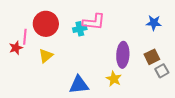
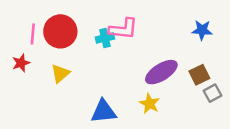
pink line: (25, 37) -> (33, 34), moved
purple ellipse: (123, 55) -> (161, 72), turned 55

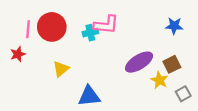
yellow triangle: (60, 73) -> (61, 69), moved
gray square: (213, 93) -> (183, 94), moved
yellow star: (150, 104) -> (159, 80), moved

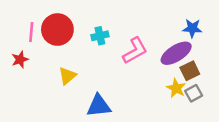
pink L-shape: (106, 25) -> (135, 51), moved, turned -35
purple ellipse: (139, 62) -> (176, 53), moved
gray square: (183, 94) -> (194, 93), moved

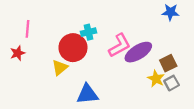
blue star: (192, 28) -> (170, 12), moved
red circle: (57, 30) -> (73, 48), moved
purple ellipse: (176, 53) -> (138, 52), moved

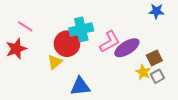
pink line: (28, 29) -> (25, 26), turned -63
cyan cross: (88, 32) -> (81, 29), size x1.6
red star: (18, 53) -> (16, 49), size x1.5

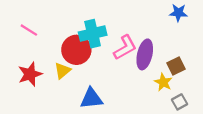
purple ellipse: (127, 48) -> (145, 54), turned -45
red star: (16, 49) -> (30, 74), moved
gray square: (157, 76) -> (180, 102), moved

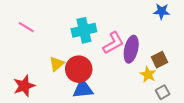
red circle: (76, 50) -> (79, 69), moved
red star: (30, 74) -> (24, 86), moved

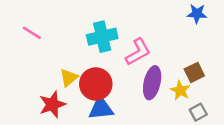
purple ellipse: (131, 49) -> (152, 83), moved
red star: (24, 86) -> (52, 104), moved

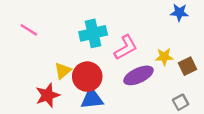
brown square: (194, 72) -> (188, 66), moved
purple ellipse: (152, 83) -> (139, 75), turned 52
yellow star: (180, 90) -> (164, 57), moved, turned -30

